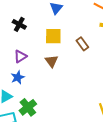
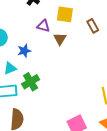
purple triangle: (20, 56) -> (43, 26), moved, turned 40

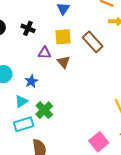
brown rectangle: (93, 26) -> (93, 42), size x1.5

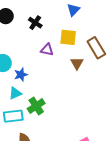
brown triangle: (64, 62) -> (77, 63), moved
blue star: (31, 81) -> (21, 75), moved

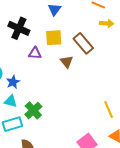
black cross: (35, 23) -> (19, 28), size x1.5
cyan triangle: (15, 93) -> (11, 101), turned 48

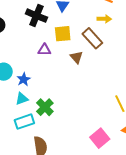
yellow arrow: (107, 23) -> (104, 19), moved
black cross: (19, 28) -> (36, 16), moved
cyan triangle: (11, 101) -> (22, 99), turned -32

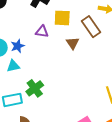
blue star: (24, 79) -> (18, 46), moved
cyan triangle: (22, 99) -> (13, 66), moved

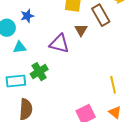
purple triangle: (42, 32) -> (59, 44), moved, size x1.5
blue star: (18, 46) -> (27, 16), moved

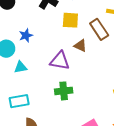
brown triangle: (81, 30) -> (80, 46), turned -32
green cross: (39, 72) -> (64, 91), moved, turned 30

